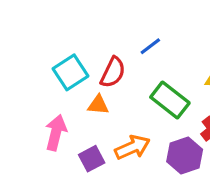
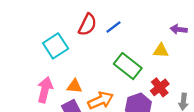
red semicircle: (113, 72) -> (88, 25), moved
orange triangle: (98, 105) -> (74, 86), moved

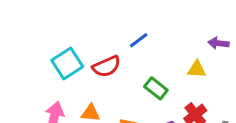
red semicircle: (88, 25) -> (107, 66), moved, turned 40
green rectangle: (128, 66) -> (156, 88), size x0.7

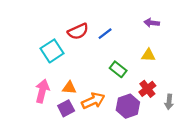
purple arrow: (219, 43) -> (152, 23), moved
red semicircle: (107, 66) -> (78, 31), moved

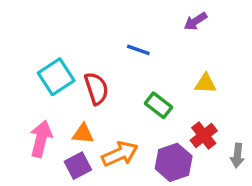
purple arrow: (152, 23) -> (195, 21), moved, turned -40
red semicircle: (78, 31) -> (96, 88), moved, turned -84
blue line: (105, 34) -> (138, 50), turned 56

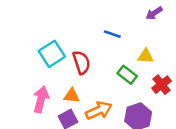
yellow triangle: (205, 83) -> (146, 56), moved
red cross: (204, 135) -> (162, 85), moved

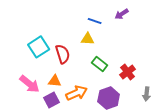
blue line: (112, 34) -> (95, 21), moved
yellow triangle: (146, 56) -> (88, 39), moved
pink arrow: (41, 99) -> (30, 84), turned 115

